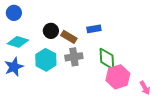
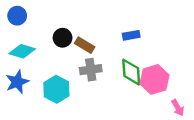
blue rectangle: (94, 29) -> (131, 35), moved
cyan hexagon: (46, 60) -> (56, 89), moved
pink hexagon: (118, 77) -> (154, 79), moved

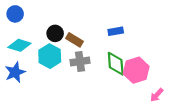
cyan hexagon: (56, 89) -> (50, 56), moved
pink arrow: (178, 108) -> (157, 95), turned 72

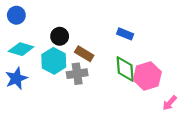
blue rectangle: (116, 31) -> (125, 34), turned 32
brown rectangle: (75, 40) -> (84, 54), moved
gray cross: (80, 61) -> (77, 74), moved

